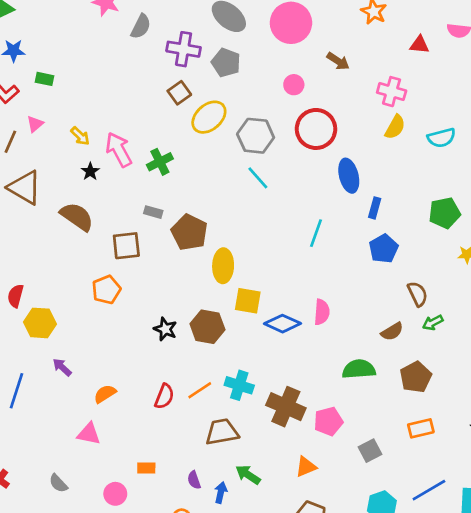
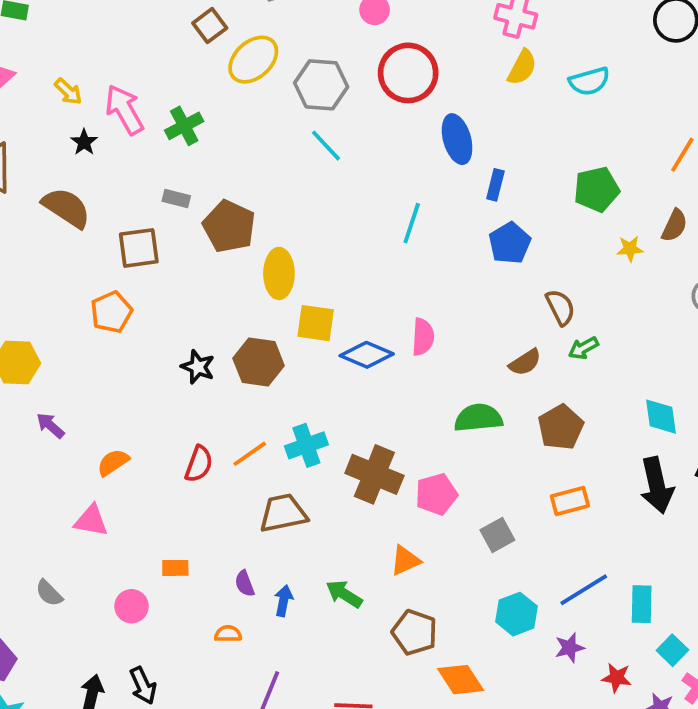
cyan cross: (239, 385) -> (306, 445), turned -36
green arrow: (248, 475) -> (344, 594), moved

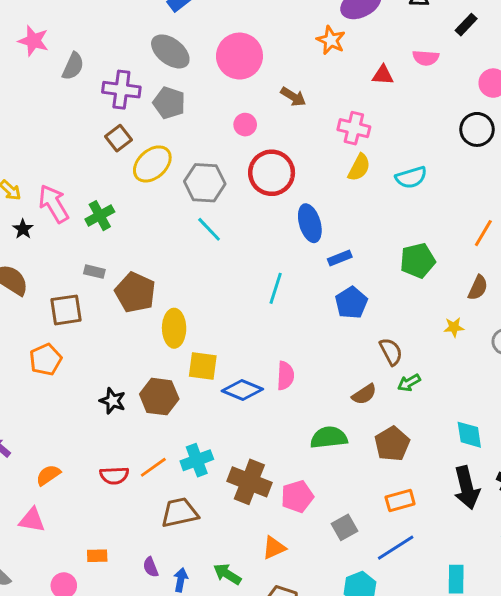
blue rectangle: (495, 185) -> (340, 258), turned 55
yellow star: (630, 249) -> (454, 327), moved
red semicircle: (199, 464) -> (114, 475), turned 68
blue line: (584, 590) -> (396, 548), moved

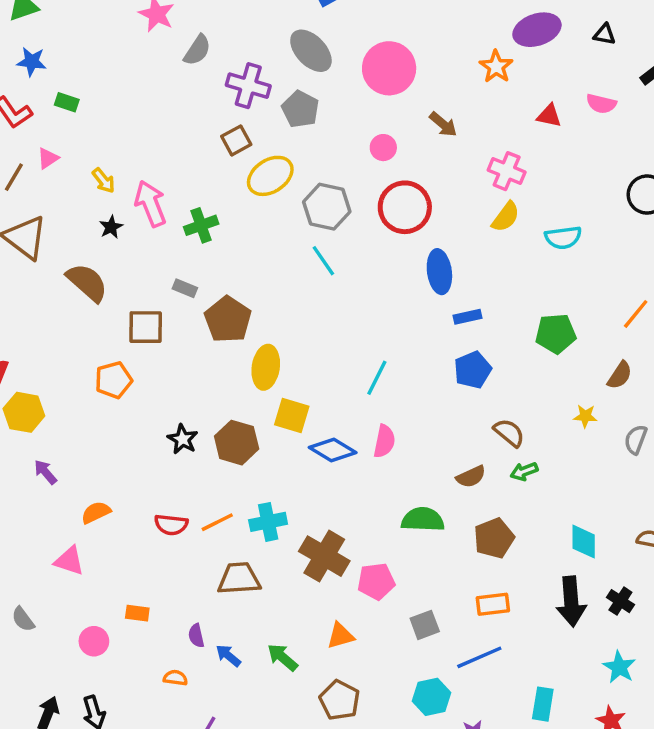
cyan line: (276, 288) -> (377, 378), moved
brown semicircle: (391, 352) -> (509, 433), turned -32
blue arrow: (181, 580) -> (228, 656), turned -70

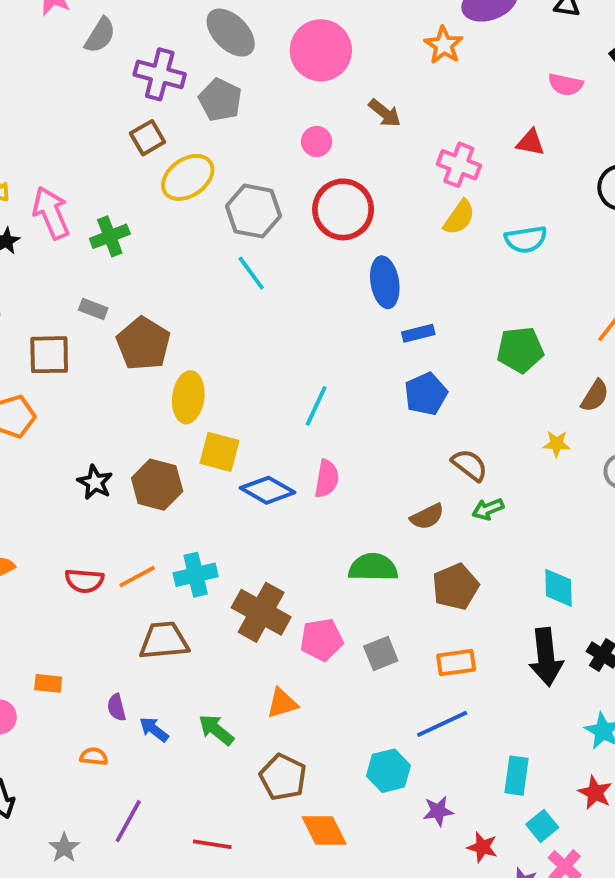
red triangle: (549, 116) -> (530, 142), moved
gray square: (425, 625) -> (381, 653), moved

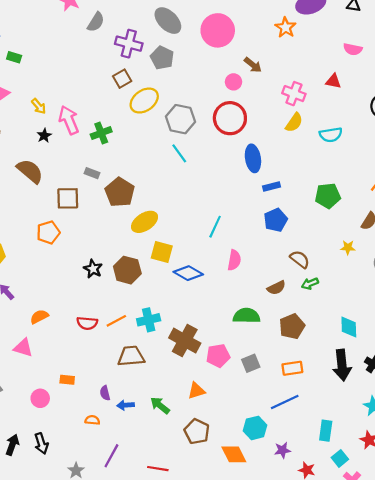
pink circle: (317, 141) -> (233, 82), moved
yellow ellipse: (188, 397) -> (145, 222), turned 50
pink semicircle: (327, 479) -> (234, 260), moved
blue arrow: (154, 729) -> (126, 405), turned -42
orange diamond: (324, 831) -> (234, 454), moved

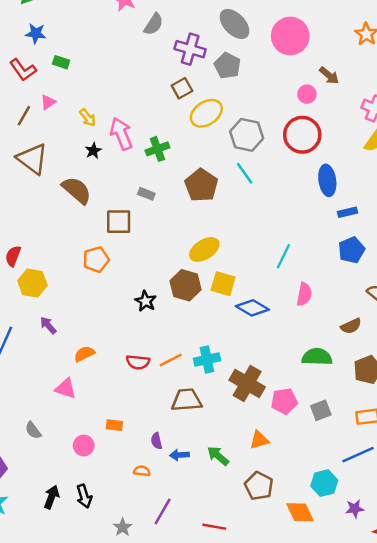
brown pentagon: (120, 192) -> (201, 185), moved
brown hexagon: (127, 270) -> (186, 285), moved

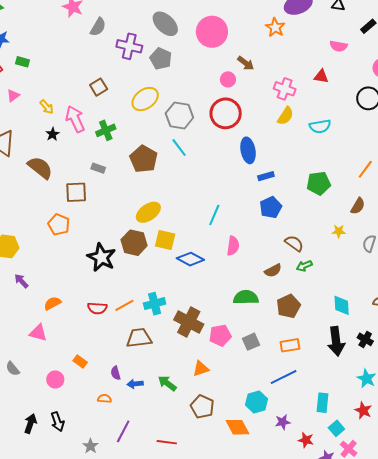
brown square: (182, 88) -> (99, 87), moved
orange pentagon: (96, 260) -> (59, 225), turned -30
black star: (146, 301) -> (101, 257), size x1.6
orange rectangle: (114, 425) -> (80, 362), turned 32

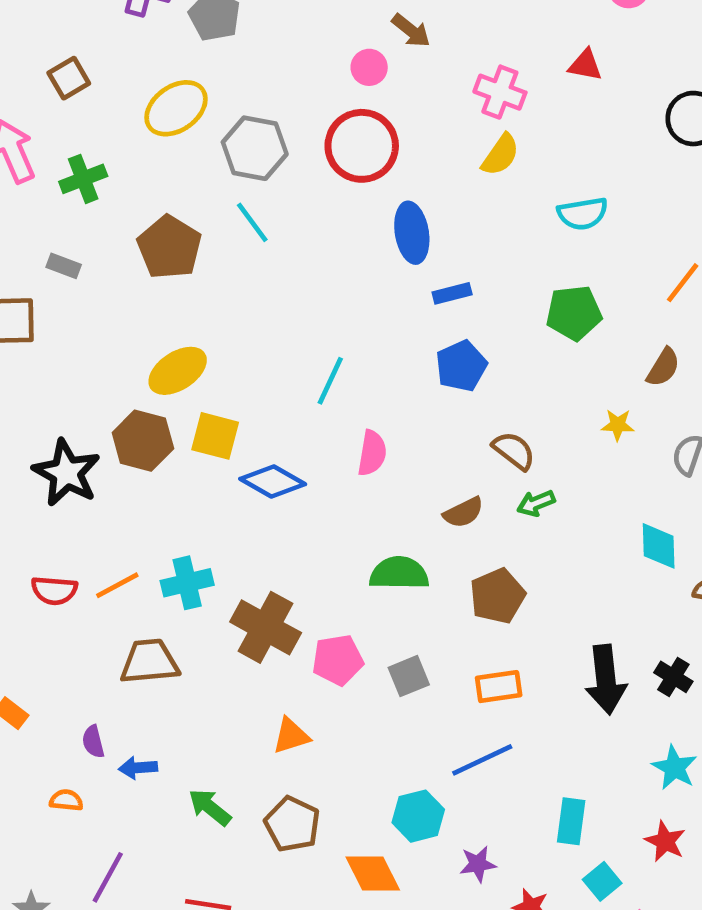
cyan semicircle: (320, 126) -> (583, 214), moved
cyan diamond: (342, 305) -> (659, 546), moved
green arrow: (167, 383) -> (210, 807), moved

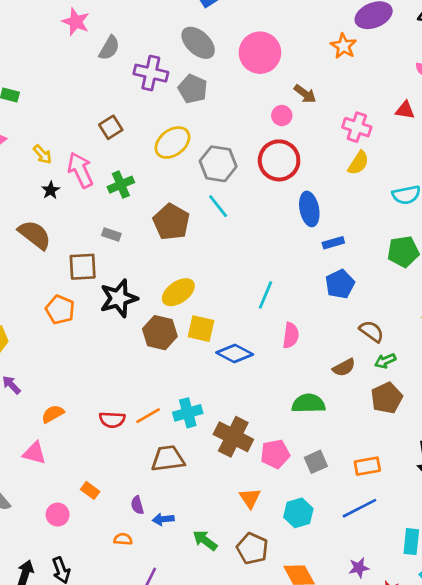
black star: (66, 473) -> (119, 298), moved, turned 30
brown pentagon: (497, 596) -> (387, 398), moved
orange triangle: (291, 736) -> (250, 498), turned -45
cyan hexagon: (418, 816) -> (298, 513), moved

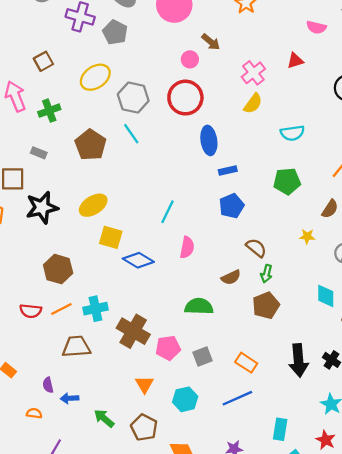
red triangle: (405, 110) -> (295, 61), turned -30
pink cross: (357, 127) -> (253, 73), turned 30
brown hexagon: (160, 333) -> (58, 269), moved
green arrow: (385, 361) -> (266, 274), turned -54
orange rectangle: (367, 466) -> (246, 363), turned 40

